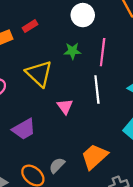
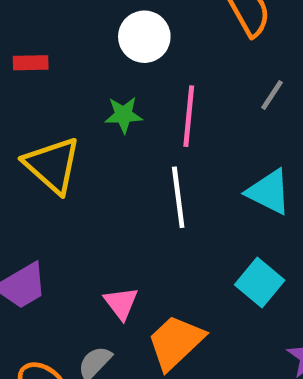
red rectangle: (30, 26) -> (31, 63), turned 32
pink triangle: (65, 106) -> (121, 303), moved

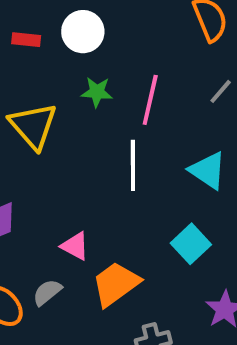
white circle: (144, 37) -> (83, 32), moved
pink triangle: (121, 303) -> (75, 246), turned -32

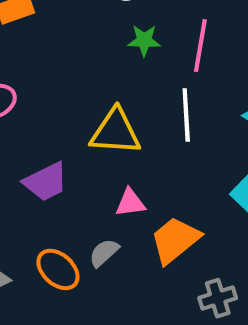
yellow triangle: (33, 126) -> (115, 132), moved, turned -42
pink triangle: (75, 246) -> (130, 203), turned -32

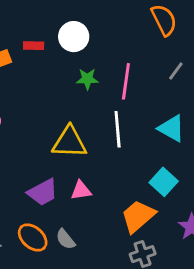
purple trapezoid: (46, 182) -> (43, 192), moved
orange trapezoid: (175, 240) -> (138, 216), moved
gray semicircle: (104, 253) -> (66, 239), moved, turned -85

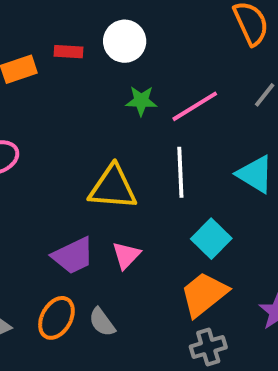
pink line: (126, 81) -> (195, 106), turned 48
cyan square: (164, 182) -> (211, 239), moved
pink triangle: (81, 190) -> (126, 255), turned -40
orange ellipse: (33, 238) -> (56, 318), turned 76

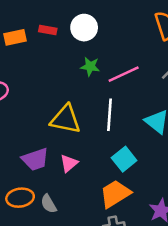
orange ellipse: (56, 318) -> (20, 198), turned 45

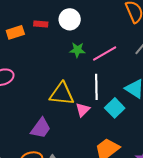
purple trapezoid: (35, 159) -> (41, 128), turned -30
cyan square: (124, 159) -> (115, 108), moved
pink triangle: (69, 163) -> (83, 110), moved

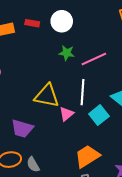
purple trapezoid: (41, 128) -> (22, 129), turned 65

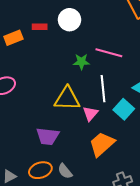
green star: (67, 53) -> (81, 62), moved
pink line: (94, 59) -> (109, 53), turned 50
orange trapezoid: (87, 156) -> (102, 144), moved

